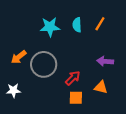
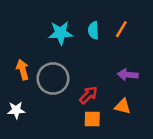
orange arrow: (19, 57) -> (23, 70), turned 112

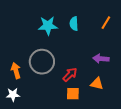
orange line: (121, 29) -> (106, 23), moved
orange arrow: (23, 70) -> (16, 71), moved
white star: (16, 110) -> (13, 95), moved

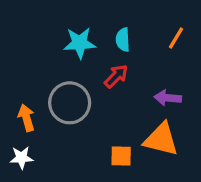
red arrow: (70, 75) -> (116, 76), moved
orange triangle: (97, 84) -> (161, 139), size x1.6

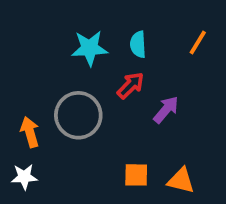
purple arrow: (168, 98) -> (166, 110), moved, turned 125
orange triangle: (161, 139) -> (181, 181), moved, size x0.7

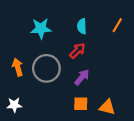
cyan star: (90, 48) -> (41, 29), moved
purple arrow: (166, 110) -> (82, 77), moved
orange arrow: (30, 132) -> (18, 67), moved

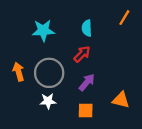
orange line: (117, 25) -> (124, 18), moved
white star: (14, 105) -> (48, 101), moved
orange triangle: (107, 107) -> (121, 100), moved

